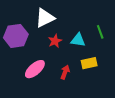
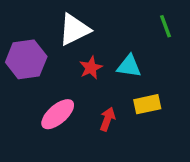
green line: (100, 32) -> (166, 26), moved

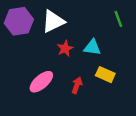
purple hexagon: (26, 59) -> (19, 21), moved
yellow rectangle: (147, 104) -> (105, 75), turned 36

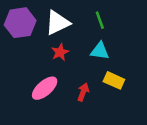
green line: (118, 19) -> (100, 20), moved
red star: (65, 49) -> (60, 52), moved

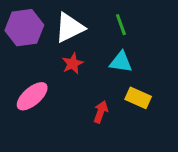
pink ellipse: (45, 88) -> (32, 96), moved

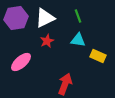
yellow rectangle: (138, 98) -> (98, 56), moved
red arrow: (101, 112) -> (65, 84), moved, size x1.5

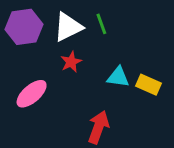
green line: (78, 16) -> (101, 24), moved
cyan triangle: (78, 40) -> (118, 77), moved

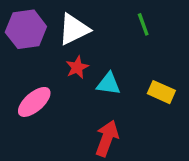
green line: (101, 24) -> (143, 24), moved
cyan triangle: (118, 77) -> (109, 84), moved

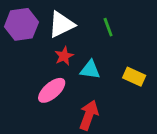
green line: (143, 24) -> (108, 27), moved
pink ellipse: (34, 102) -> (52, 90), moved

